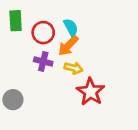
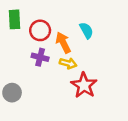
cyan semicircle: (71, 27) -> (86, 30), moved
orange arrow: (68, 46) -> (63, 43), turned 110

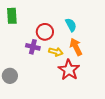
red circle: (40, 30) -> (45, 32), moved
orange arrow: (63, 43) -> (76, 47), moved

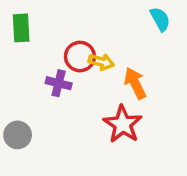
cyan semicircle: (71, 25) -> (160, 19), moved
yellow arrow: (56, 52) -> (101, 62), moved

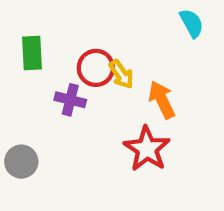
green rectangle: (21, 28) -> (32, 53), moved
yellow arrow: (101, 62) -> (121, 74), turned 40

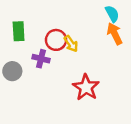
orange arrow: (162, 100) -> (115, 34), moved
gray circle: (21, 162) -> (12, 71), moved

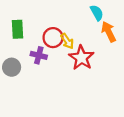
cyan semicircle: (112, 14) -> (97, 13), moved
red star: (86, 87) -> (81, 58), moved

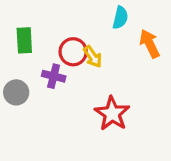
cyan semicircle: (97, 13) -> (120, 18), moved, turned 42
red star: (81, 58) -> (112, 114), moved

